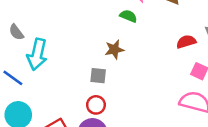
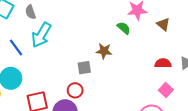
gray square: (98, 76) -> (84, 68), turned -32

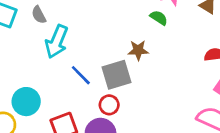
blue line: (16, 48) -> (81, 75), moved
gray square: (84, 68) -> (116, 75), size x1.6

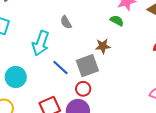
gray semicircle: (39, 15) -> (66, 22), moved
cyan circle: (26, 102) -> (16, 77), moved

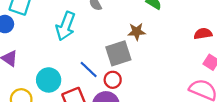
blue line: (60, 68) -> (89, 70), moved
cyan circle: (16, 77) -> (49, 80), moved

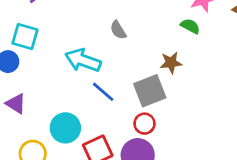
cyan arrow: (66, 26) -> (83, 60), turned 92
blue line: (89, 70) -> (103, 92), moved

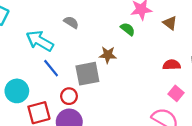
gray semicircle: (118, 30) -> (71, 22), turned 144
red circle: (144, 124) -> (69, 96), moved

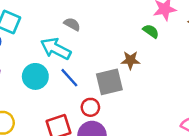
gray semicircle: (71, 22) -> (72, 24), moved
cyan circle: (17, 91) -> (35, 76), moved

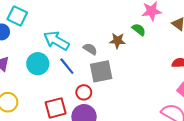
gray semicircle: (72, 24) -> (90, 49), moved
brown star: (130, 60) -> (117, 41), moved

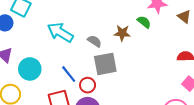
cyan circle: (38, 64) -> (30, 69), moved
blue line: (67, 66) -> (69, 74), moved

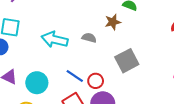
gray square: (105, 64) -> (127, 61), moved

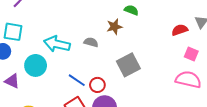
cyan circle: (37, 83) -> (36, 65), moved

